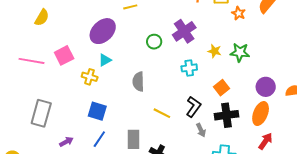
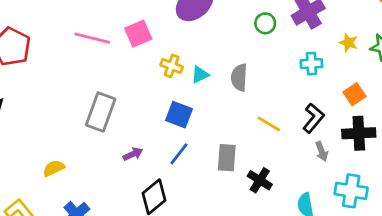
cyan triangle: (105, 60) -> (200, 75), moved

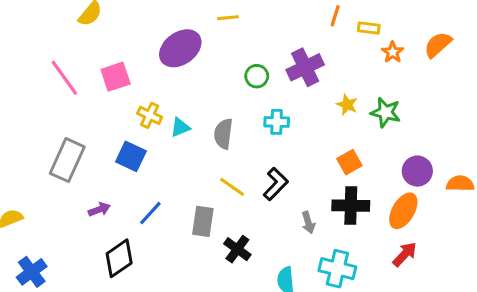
pink line: (92, 38) -> (64, 78), turned 36
cyan cross: (311, 64) -> (277, 122), moved
blue square: (179, 115) -> (131, 156), moved
black L-shape: (313, 118) -> (276, 184), moved
yellow line: (269, 124) -> (232, 187), moved

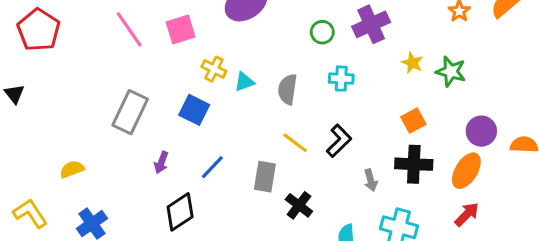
purple arrow: (99, 209) -> (161, 162), turned 130

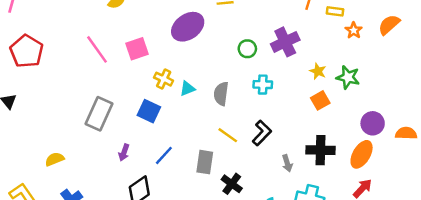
orange square: (413, 121) -> (320, 100), moved

